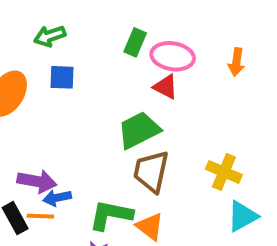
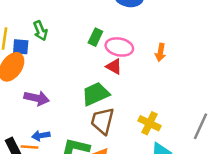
green arrow: (50, 36) -> (40, 31), turned -96
blue square: (62, 77) -> (21, 47), moved
purple arrow: (37, 181) -> (37, 98), moved

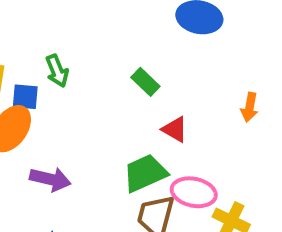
green rectangle: (95, 37) -> (145, 82), turned -72
pink ellipse: (119, 47) -> (194, 192), moved

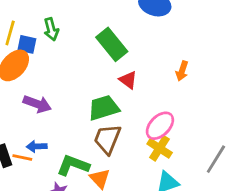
green rectangle: (145, 82) -> (112, 44), size x1.6
pink ellipse: (194, 192) -> (160, 126), moved, turned -64

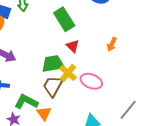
pink ellipse: (160, 126) -> (91, 81), turned 60
yellow cross: (160, 148) -> (68, 73), moved

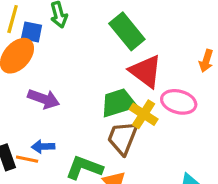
red triangle: (73, 46) -> (146, 71), size x1.6
pink ellipse: (91, 81) -> (179, 102), moved

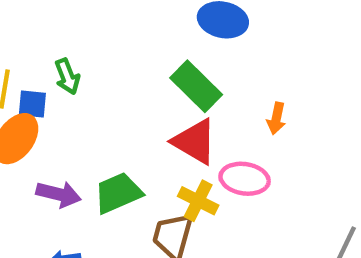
green rectangle: (127, 31) -> (196, 86), moved
green trapezoid: (118, 103) -> (118, 193), moved

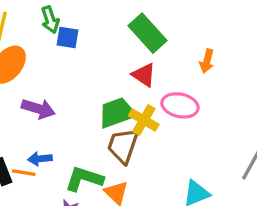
blue square: (32, 104) -> (67, 38), moved
red triangle: (195, 142) -> (144, 75), size x0.7
green trapezoid: (118, 193) -> (117, 113), moved

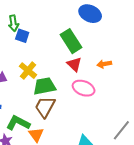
orange arrow: (207, 61) -> (104, 64), turned 56
red triangle: (144, 75) -> (74, 64), moved
yellow cross: (144, 120) -> (28, 71), moved

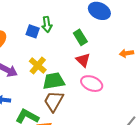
green arrow: (13, 23) -> (47, 24), moved
green rectangle: (71, 41) -> (80, 37), size x0.7
orange arrow: (104, 64) -> (126, 53), moved

